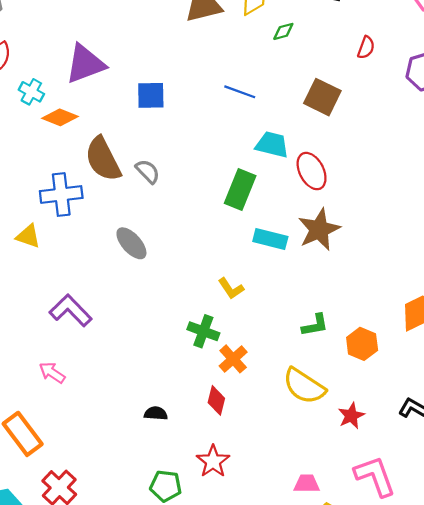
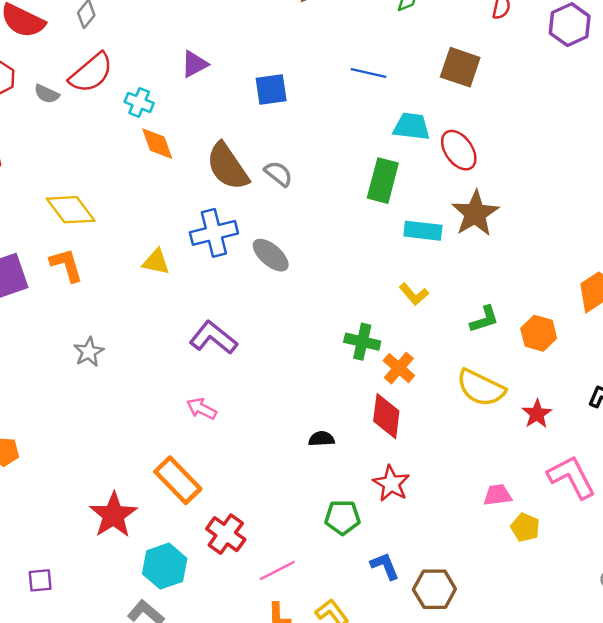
purple triangle: (85, 64) -> (194, 64), size x0.6
orange diamond: (60, 117) -> (157, 144), moved, turned 56
blue cross: (61, 194) -> (214, 233), moved
yellow L-shape: (231, 288) -> (414, 294), moved
red diamond: (216, 400) -> (386, 416), size x1.4

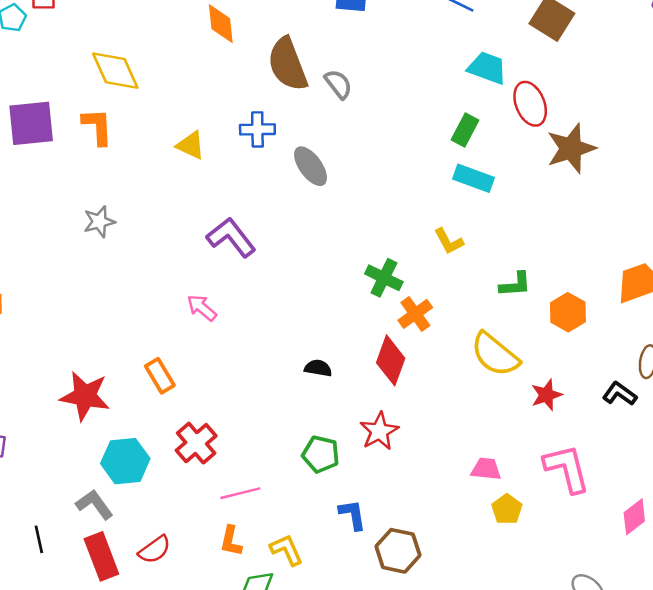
green rectangle: (383, 181) -> (465, 130), moved, size x0.7
brown star: (475, 213) -> (571, 148), moved
blue cross: (214, 233) -> (257, 129), size x0.7
orange rectangle: (178, 480) -> (160, 376), size x0.7
red star: (113, 515) -> (85, 396), turned 30

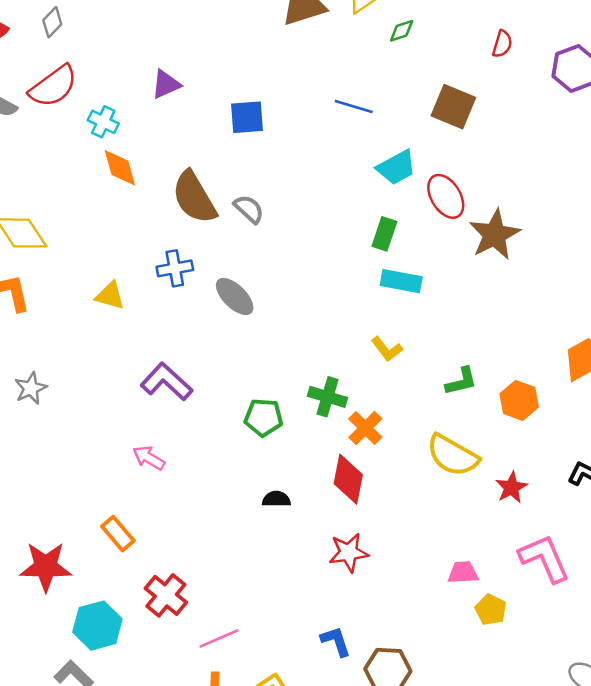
cyan trapezoid: (487, 68) -> (396, 167), turned 141
red star: (379, 431) -> (349, 552), turned 30
green pentagon: (321, 454) -> (264, 417), moved

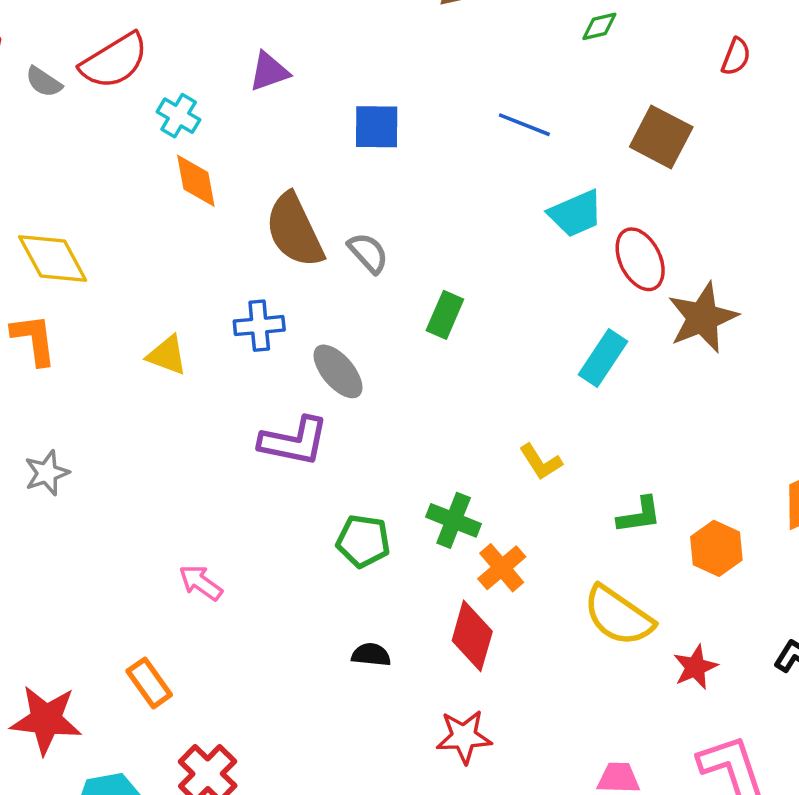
green rectangle: (384, 234) -> (445, 315), moved
cyan rectangle: (401, 281) -> (603, 358), moved, turned -72
purple L-shape: (166, 382) -> (294, 441), moved, turned 144

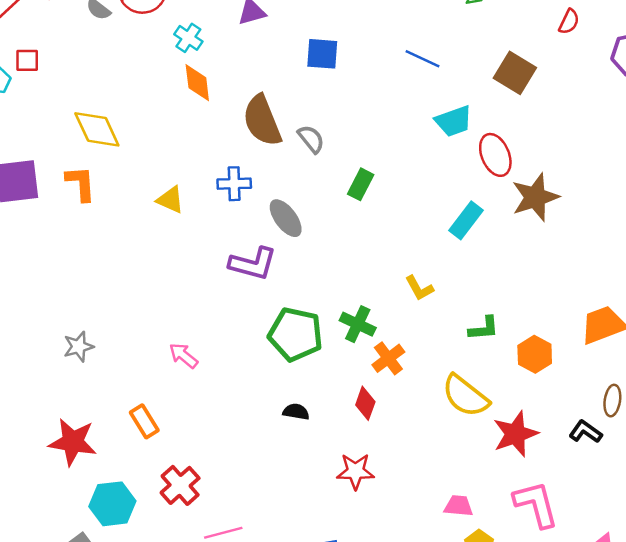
gray star: (47, 473) -> (79, 347), moved
green pentagon: (363, 541) -> (296, 334), size x1.5
red diamond: (472, 636) -> (365, 403), size x0.7
red star: (695, 667) -> (515, 434), size x1.5

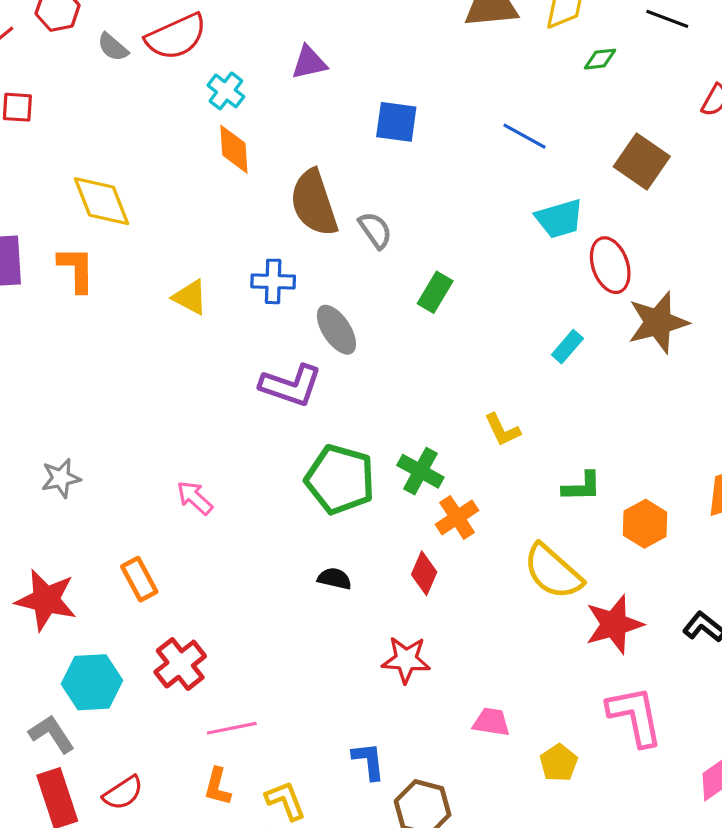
cyan rectangle: (466, 220) -> (567, 347), size x0.7
pink trapezoid: (459, 506) -> (491, 722), moved

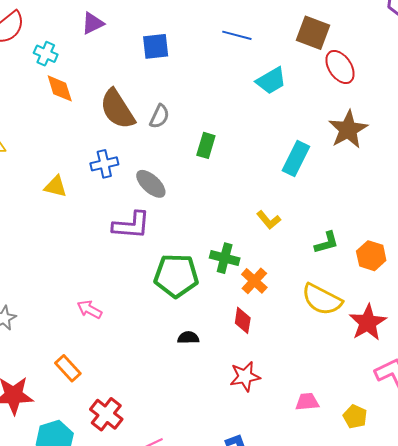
gray semicircle: (375, 230) -> (159, 116), turned 75
red ellipse: (610, 265) -> (340, 67), moved
cyan rectangle: (567, 347) -> (296, 158), size x1.6

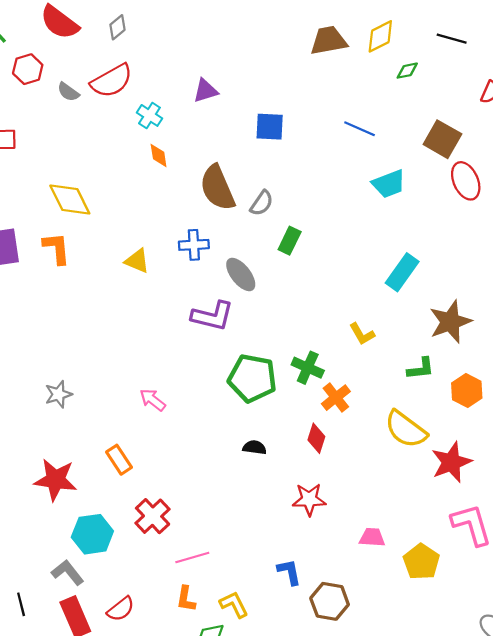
orange diamond: (60, 88) -> (159, 155), size x0.7
brown star: (348, 129) -> (450, 322), moved
green rectangle: (206, 145) -> (290, 241), moved
yellow pentagon: (355, 416) -> (421, 562), size x1.4

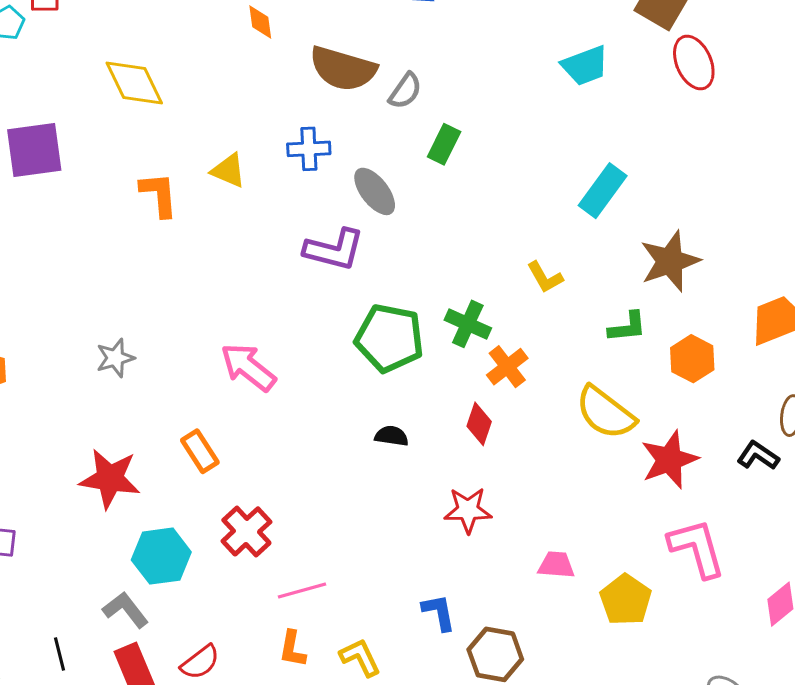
brown semicircle: (217, 188) -> (343, 69), turned -51
orange L-shape: (57, 248) -> (159, 195), moved
pink arrow: (153, 400) -> (248, 367), size x1.5

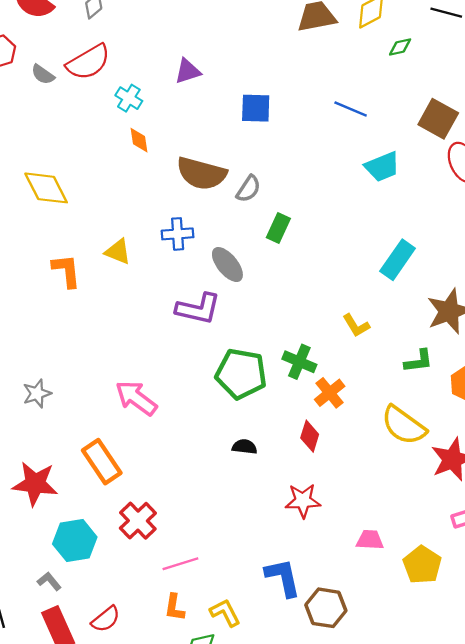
orange rectangle: (200, 451) -> (102, 462), size x1.4
gray L-shape: (126, 610) -> (49, 581), size x0.7
blue L-shape: (439, 612) -> (283, 578), size x1.4

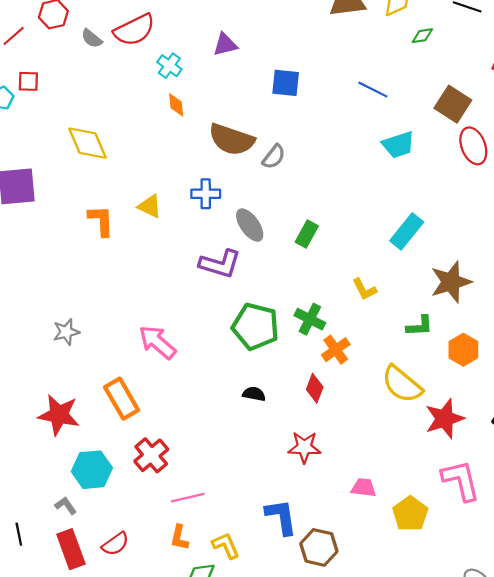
green rectangle: (278, 228) -> (307, 234), moved

